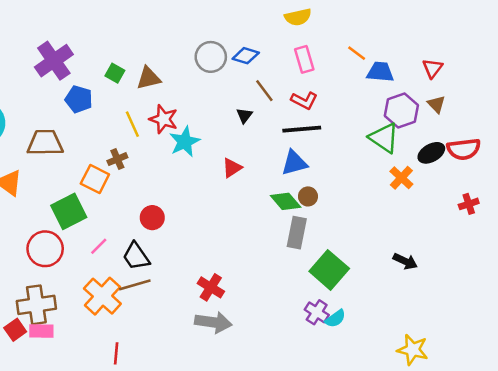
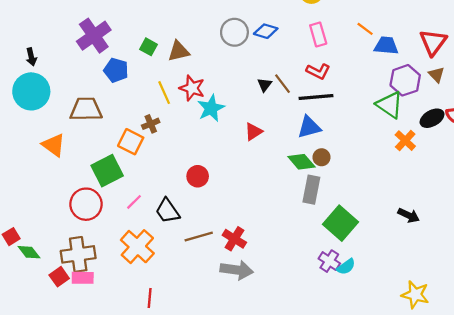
red triangle: (433, 68) -> (433, 42), size x1.5
brown line: (264, 91) -> (282, 84), moved
red circle: (152, 218) -> (198, 176), moved
brown line: (135, 285) -> (199, 237), moved

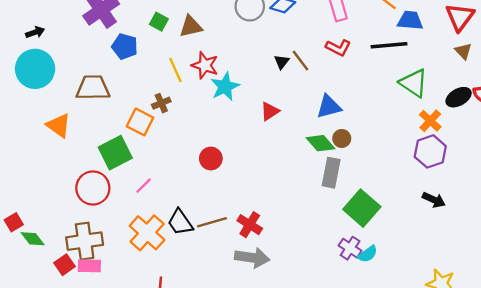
black arrow: (31, 57) -> (35, 32), turned -96
purple hexagon: (405, 80) -> (430, 151), moved
black line: (316, 97) -> (389, 45), moved
black trapezoid: (167, 211) -> (180, 222), moved

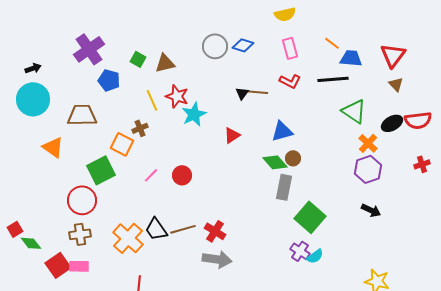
brown line: (300, 61) -> (258, 92), turned -48
pink line: (144, 186) -> (151, 175), moved
brown cross: (85, 241) -> (80, 234), moved, size x0.7
red square: (65, 265) -> (58, 265), size x1.4

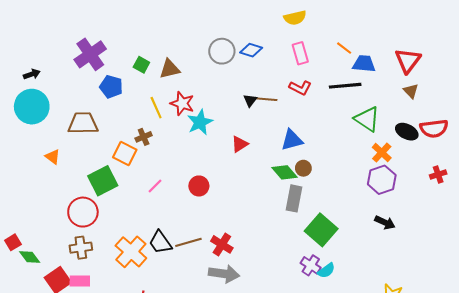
black ellipse: (392, 123) -> (407, 132), turned 55
orange triangle: (53, 147) -> (53, 157), size x0.7
red circle: (182, 175) -> (199, 186), moved

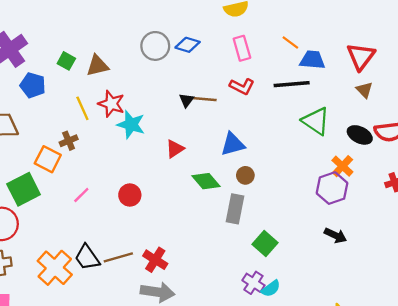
cyan star: (200, 122) -> (131, 125), turned -30
orange cross: (382, 153) -> (342, 166), moved
green diamond: (285, 172) -> (206, 181), moved
green square: (321, 230) -> (265, 244), size x0.7

